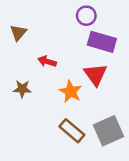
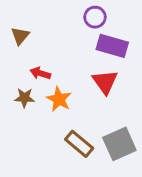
red arrow: (47, 61) -> (40, 73), moved
orange star: (71, 92) -> (59, 99), moved

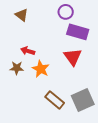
brown triangle: (20, 36) -> (22, 15), moved, turned -32

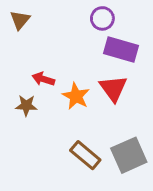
brown triangle: (22, 15) -> (20, 20), moved, turned 32
orange star: (41, 69) -> (76, 96), moved

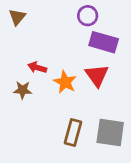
brown rectangle: (85, 155) -> (73, 133), turned 65
gray square: (129, 155) -> (110, 133), turned 32

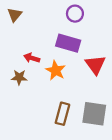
purple rectangle: (104, 42) -> (68, 43), moved
red triangle: (97, 75) -> (95, 65), moved

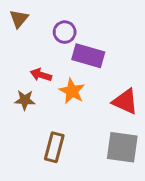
purple circle: (75, 14) -> (65, 32), moved
red triangle: (95, 65) -> (125, 101), moved, turned -30
brown rectangle: (62, 114) -> (54, 147), moved

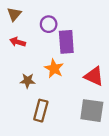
purple rectangle: (88, 56) -> (66, 42), turned 70
red arrow: (41, 75) -> (18, 42), moved
brown star: (25, 100) -> (28, 81), moved

